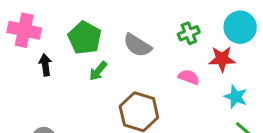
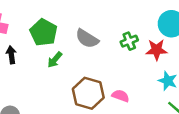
green cross: (189, 33) -> (129, 41), moved
pink semicircle: (189, 77) -> (121, 96), moved

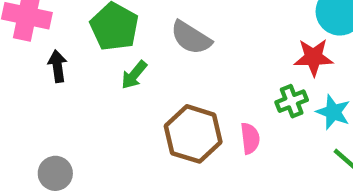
green cross: (129, 41) -> (292, 101), moved
pink semicircle: (121, 96) -> (250, 138), turned 63

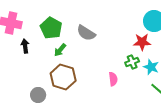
brown hexagon: (193, 134) -> (63, 77), moved
gray circle: (55, 173) -> (38, 95), moved

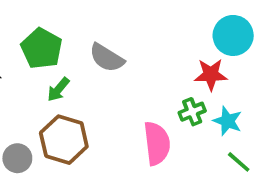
pink semicircle: (113, 79) -> (157, 143), size x1.6
gray circle: (38, 95) -> (17, 158), moved

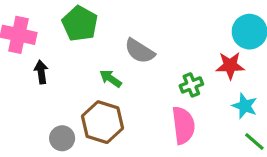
green pentagon: (42, 48) -> (80, 24), moved
green arrow: (58, 89) -> (111, 78), moved, turned 85
green cross: (192, 112) -> (191, 85), moved

